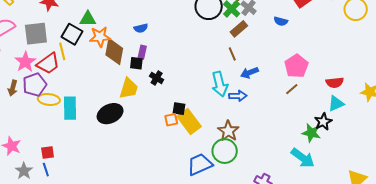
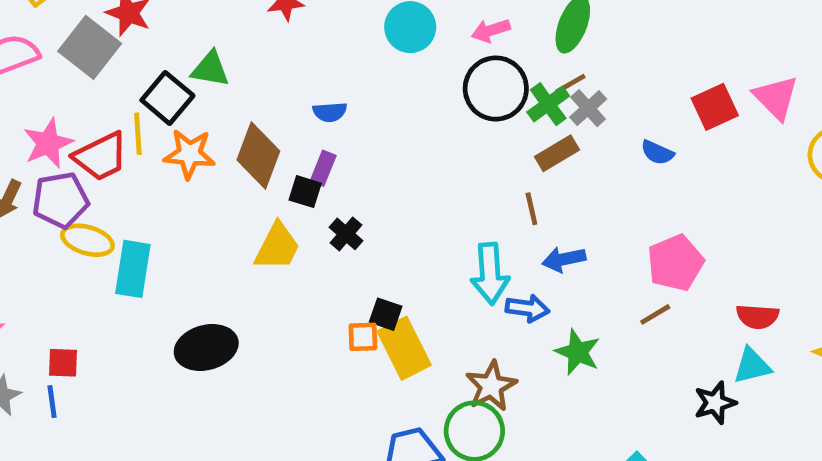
gray square: (36, 34) -> (90, 47), moved, turned 35
orange star: (100, 37) -> (189, 154), moved
black ellipse: (110, 114) -> (206, 347), moved
green star: (311, 133) -> (578, 352), moved

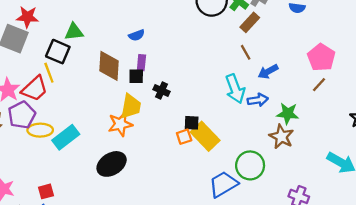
orange star: (189, 154) -> (120, 124), moved
cyan rectangle: (133, 269) -> (66, 137), turned 60
brown star: (491, 386) -> (281, 137), moved

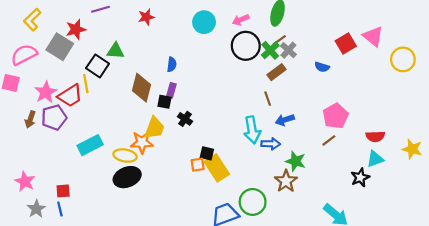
red star: (27, 17) -> (76, 29), turned -30
blue semicircle: (137, 35) -> (172, 64), turned -72
yellow ellipse: (40, 130) -> (125, 156), moved

